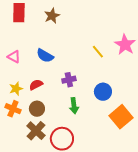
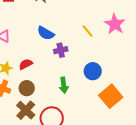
blue semicircle: (45, 56) -> (46, 33), moved
purple cross: (69, 80) -> (61, 50), moved

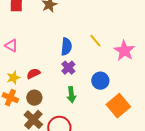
pink star: (115, 24) -> (124, 51), moved
blue semicircle: (46, 33) -> (66, 47), moved, turned -114
purple cross: (61, 50) -> (68, 68), moved, turned -32

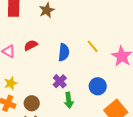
purple cross: (68, 68) -> (60, 81), moved
red semicircle: (33, 74) -> (31, 45), moved

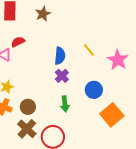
red semicircle: (31, 45) -> (18, 42), moved
purple cross: (60, 81) -> (62, 76), moved

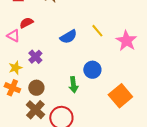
blue semicircle: (60, 56) -> (68, 37), turned 54
purple cross: (62, 76) -> (35, 57), moved
blue circle: (94, 90) -> (92, 70), moved

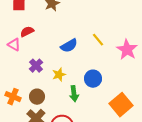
yellow star: (15, 68) -> (59, 75), moved

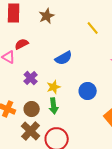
yellow line: (98, 40) -> (93, 28), moved
green arrow: (74, 94) -> (54, 106), moved

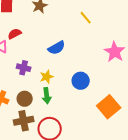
purple cross: (31, 78) -> (24, 68), turned -32
brown cross: (31, 131) -> (24, 121), turned 36

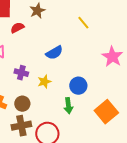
red semicircle: (15, 34) -> (17, 28), moved
green arrow: (47, 96) -> (68, 106), moved

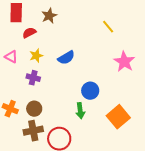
yellow line: (83, 23) -> (108, 27), moved
yellow star: (44, 82) -> (36, 56), moved

